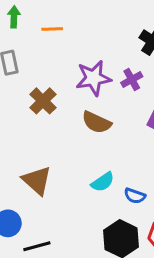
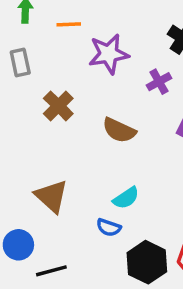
purple star: (93, 78) -> (109, 54), moved
blue semicircle: (135, 196) -> (109, 227), moved

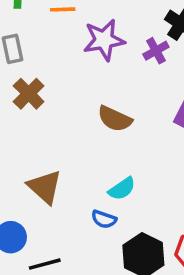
purple cross: (159, 82) -> (156, 51), moved
brown cross: (58, 106) -> (29, 94), moved

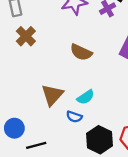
brown triangle: (45, 187) -> (52, 95), moved, turned 30

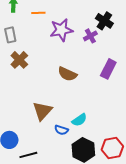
cyan semicircle: (86, 97) -> (79, 120), moved

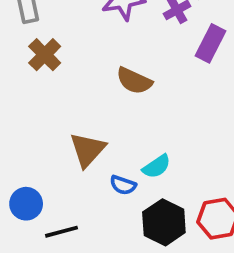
purple rectangle: (108, 69) -> (211, 43), moved

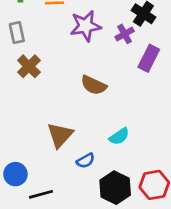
cyan semicircle: (157, 166) -> (119, 136), moved
blue semicircle: (123, 185) -> (86, 161), turned -48

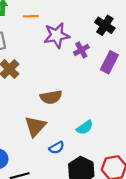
purple cross: (125, 34) -> (81, 50), moved
brown semicircle: (94, 85) -> (51, 97), moved, turned -35

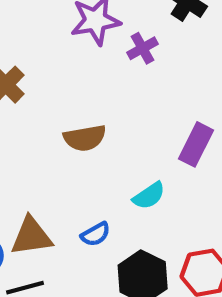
purple rectangle: (109, 62) -> (196, 144), moved
brown triangle: (35, 126) -> (31, 236), moved, turned 40

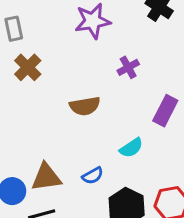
purple cross: (143, 48) -> (128, 67), moved

